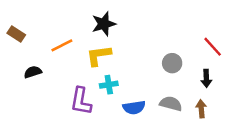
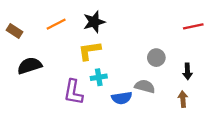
orange line: (62, 45) -> (56, 24), moved
red line: (213, 47) -> (193, 26), moved, turned -60
black semicircle: (33, 72) -> (30, 66), size x1.5
gray semicircle: (171, 104) -> (145, 86), moved

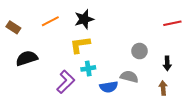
purple L-shape: (73, 92) -> (66, 82), turned -145

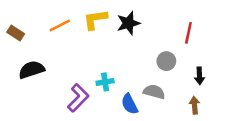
black star: (84, 19) -> (128, 23), moved
red line: (172, 23) -> (188, 33), moved, turned -66
yellow L-shape: (80, 45) -> (95, 19), moved
blue semicircle: (109, 87) -> (130, 104), turned 72

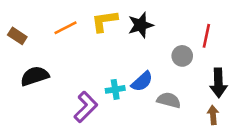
gray circle: (166, 61) -> (182, 56), moved
black arrow: (199, 76) -> (218, 83), size x1.5
blue semicircle: (130, 104) -> (142, 81), moved, turned -105

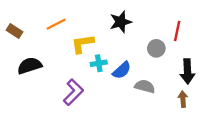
yellow L-shape: (104, 21) -> (83, 44), moved
cyan cross: (115, 89) -> (99, 63), moved

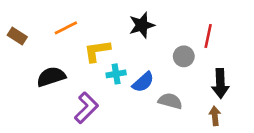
black semicircle: (30, 66) -> (51, 77), moved

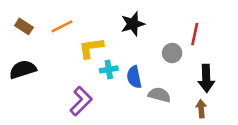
brown rectangle: (17, 36) -> (24, 26), moved
black semicircle: (51, 77) -> (23, 69), moved
blue semicircle: (143, 82) -> (134, 77), turned 120

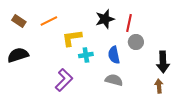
red line: (195, 34) -> (129, 23), moved
blue semicircle: (134, 77) -> (114, 55), moved
gray semicircle: (159, 95) -> (114, 80), moved

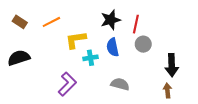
blue semicircle: (114, 55) -> (113, 47), moved

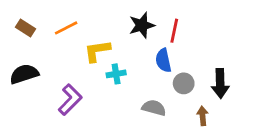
gray circle: (143, 44) -> (184, 83), moved
blue semicircle: (113, 47) -> (163, 60), moved
purple L-shape: (67, 84) -> (70, 100), moved
brown arrow: (167, 91) -> (203, 116), moved

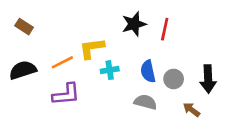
orange line: (66, 28) -> (62, 62), moved
blue semicircle: (163, 60) -> (148, 71), moved
purple L-shape: (70, 100) -> (66, 94), turned 40
brown arrow: (203, 116) -> (191, 110), turned -48

